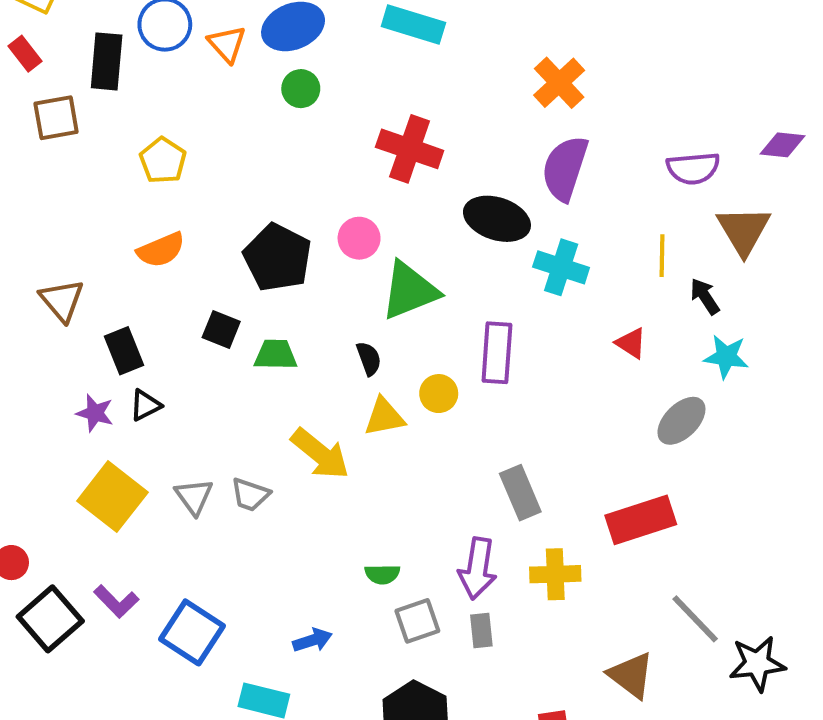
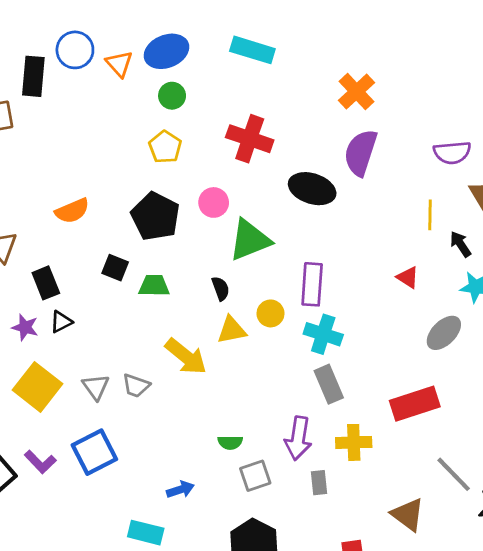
yellow pentagon: (163, 160) -> (165, 147), moved
cyan cross: (561, 267) -> (323, 334), moved
gray rectangle: (481, 631) -> (319, 483), moved
blue square: (192, 632) -> (94, 452), moved, turned 30

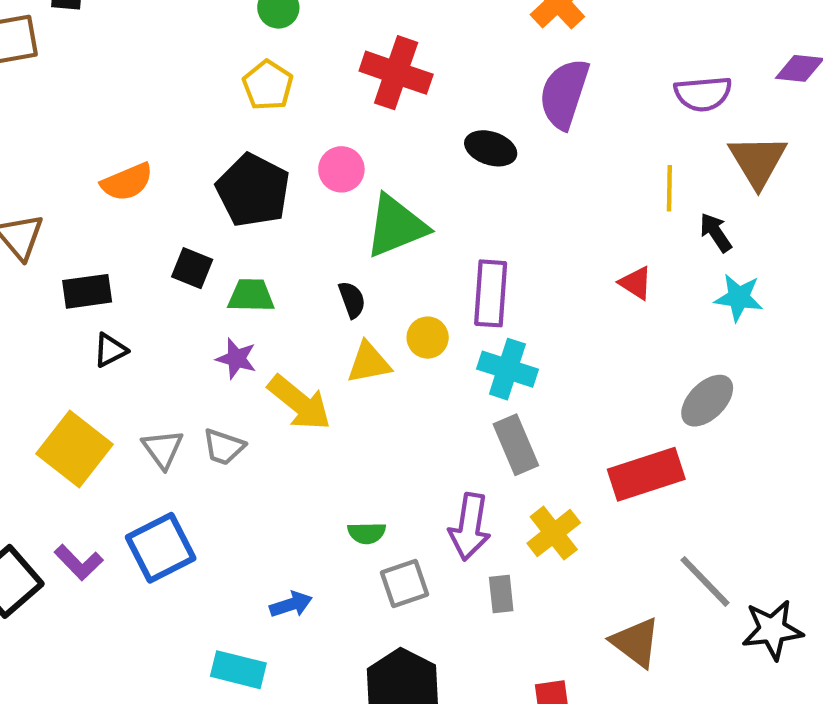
black ellipse: (312, 189) -> (491, 148), size x0.7
black rectangle: (46, 283) -> (87, 291), turned -76
purple star: (25, 327) -> (236, 359), moved
gray ellipse: (444, 333) -> (707, 401), moved
yellow cross: (354, 442) -> (554, 533), turned -36

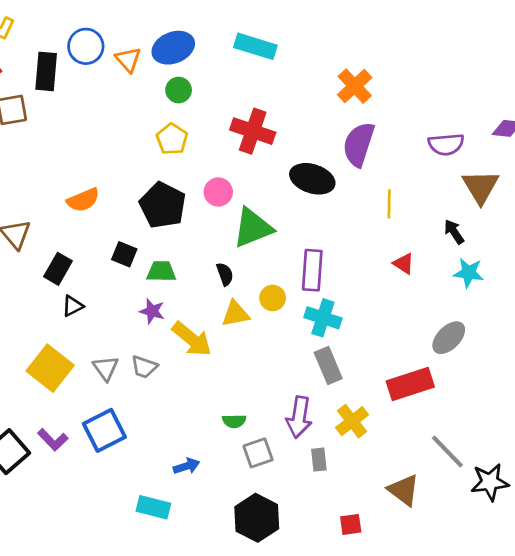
black ellipse: (491, 148) -> (312, 179), size x1.4
yellow line: (669, 188) -> (389, 204), moved
black rectangle: (87, 291) -> (58, 269), turned -52

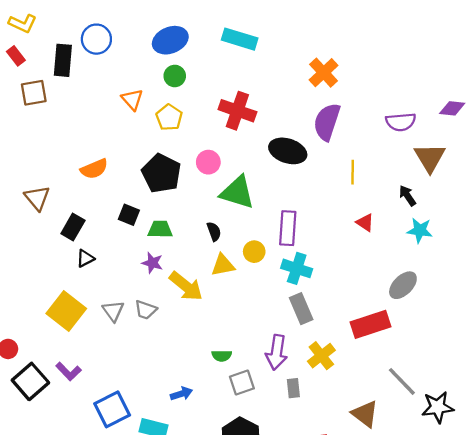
orange triangle: (128, 60) -> (132, 99), moved
green triangle: (253, 228) -> (237, 192), turned 39
blue square: (104, 430) -> (112, 409), moved

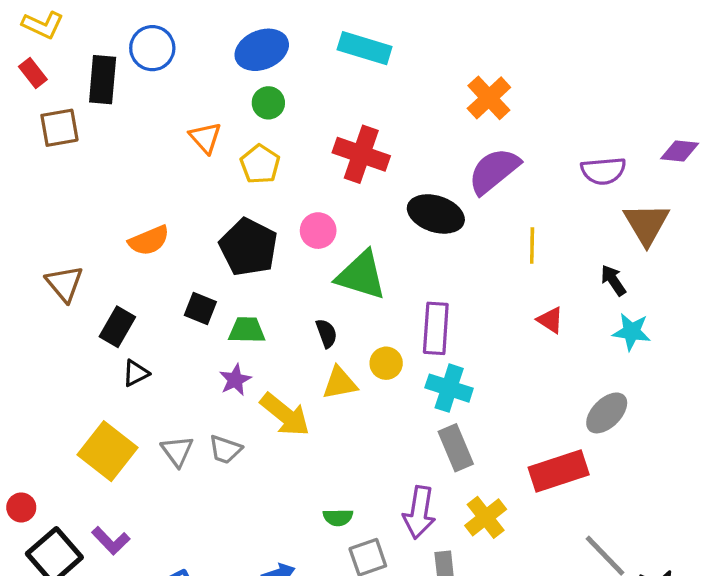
purple semicircle: (327, 122) -> (494, 171), turned 33
purple star: (152, 263) -> (235, 380), turned 30

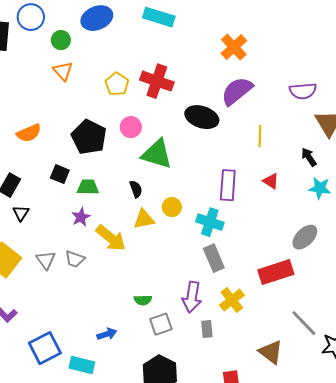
green circle: (268, 103) -> (61, 40), moved
yellow pentagon: (260, 164) -> (117, 84), moved
purple rectangle: (436, 328) -> (228, 185), moved
black triangle: (136, 373) -> (21, 213), turned -30

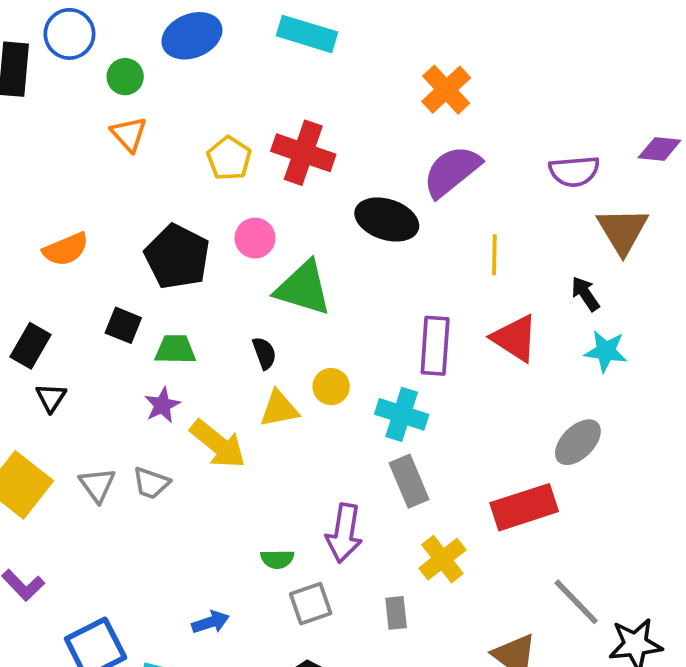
red triangle: (271, 181) -> (515, 338), size x1.6
purple arrow: (192, 297) -> (344, 533), moved

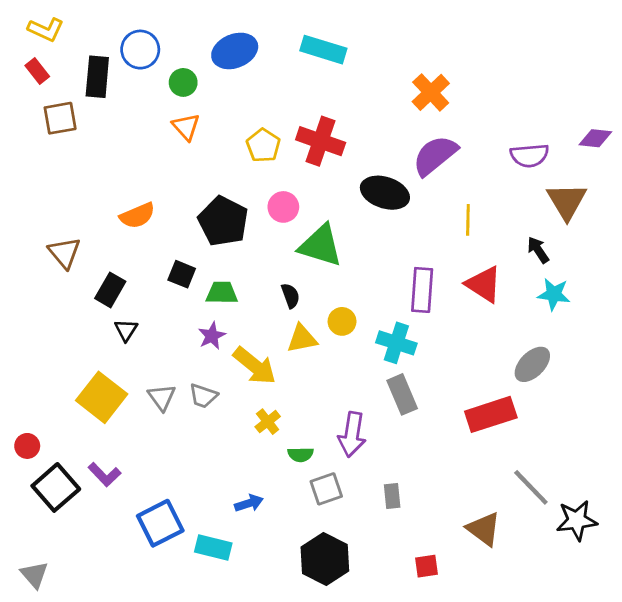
yellow cross: (442, 559) -> (268, 422), moved, size x0.7

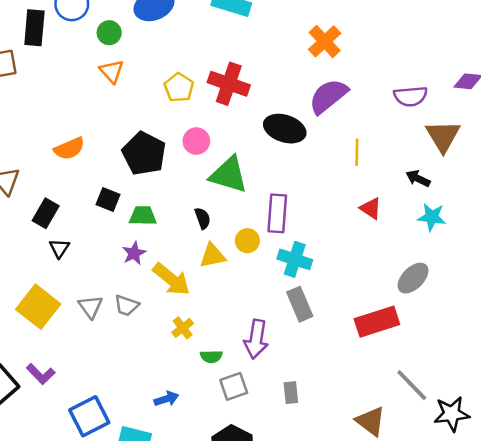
black arrow: (538, 250) -> (418, 178), turned -30
red triangle: (484, 284) -> (371, 208), size x0.7
purple rectangle: (422, 290) -> (277, 213), moved

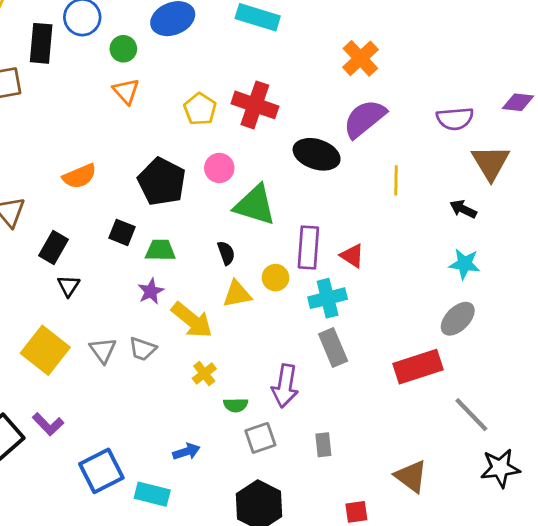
red triangle: (371, 208) -> (352, 256), moved
cyan star: (432, 217) -> (465, 264), moved
cyan cross: (295, 259) -> (328, 298), turned -32
gray line: (412, 385) -> (471, 415), moved

